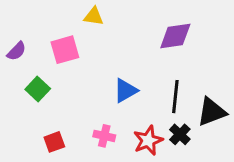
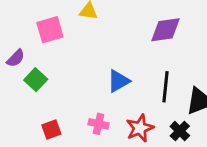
pink square: (65, 50) -> (50, 30), moved
purple semicircle: (17, 51) -> (16, 58), moved
black cross: (180, 134) -> (180, 131), moved

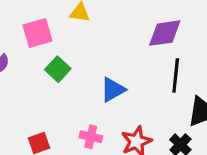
green square: (36, 80) -> (58, 69), moved
black line: (166, 87) -> (176, 75), moved

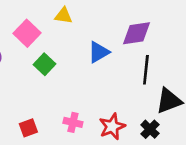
pink square: (37, 33) -> (27, 33), turned -30
blue triangle: (113, 90) -> (99, 52), moved

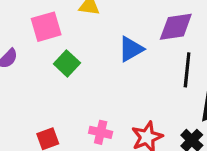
pink square: (27, 33) -> (46, 27), turned 30

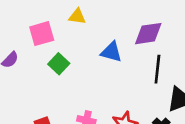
blue triangle: (131, 49) -> (111, 52), turned 45

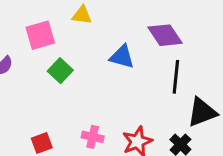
purple diamond: (148, 34) -> (165, 35), turned 64

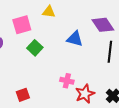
pink cross: (93, 137) -> (67, 81), moved

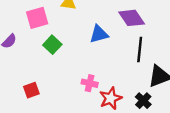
blue triangle: (75, 39) -> (99, 34), turned -30
red square: (23, 95) -> (31, 90), moved

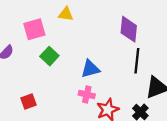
purple diamond: (132, 18) -> (129, 29), turned 40
blue triangle: (99, 34) -> (90, 69), moved

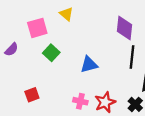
yellow triangle: (66, 14) -> (66, 14), turned 32
pink cross: (87, 95) -> (80, 101), moved

